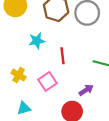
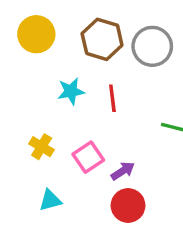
red line: (62, 56) -> (112, 98), moved
purple arrow: (86, 90) -> (123, 171), moved

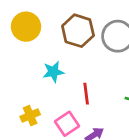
red line: (112, 98) -> (86, 94), moved
yellow cross: (42, 147) -> (30, 116), turned 36

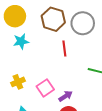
cyan star: (53, 72) -> (21, 41), moved
red line: (86, 94) -> (64, 49), moved

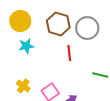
yellow cross: (18, 82) -> (23, 86), turned -32

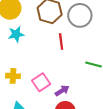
yellow cross: (23, 86) -> (13, 76), turned -32

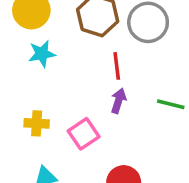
purple arrow: (62, 91) -> (118, 101), moved, turned -40

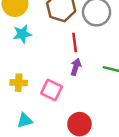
pink square: (84, 134) -> (51, 90), turned -30

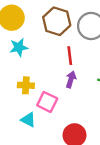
yellow cross: (19, 83) -> (26, 85), moved
cyan triangle: (25, 120) -> (28, 120), moved, turned 42

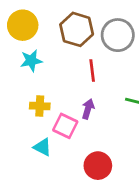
purple arrow: (71, 79) -> (88, 109), moved

